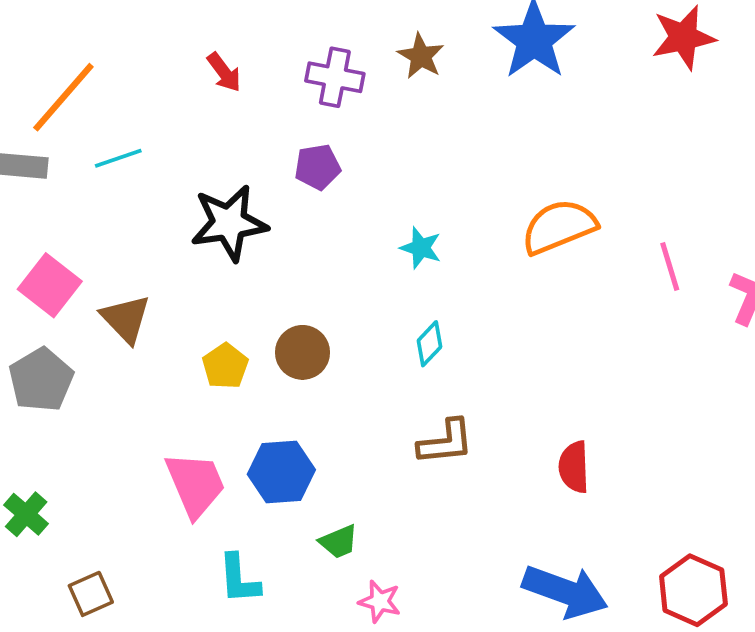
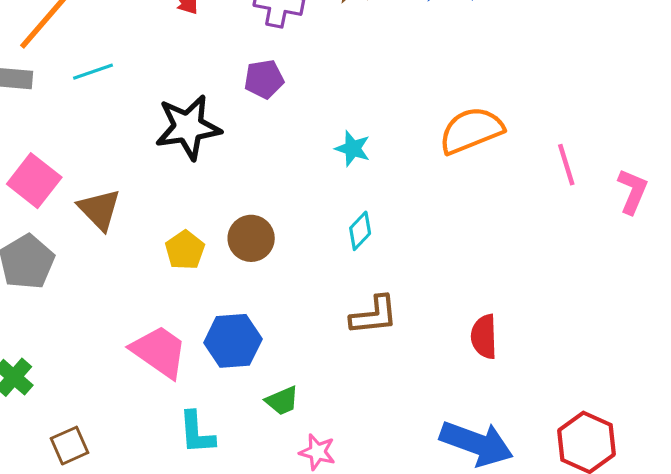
pink trapezoid: (195, 484) -> (159, 352), turned -32

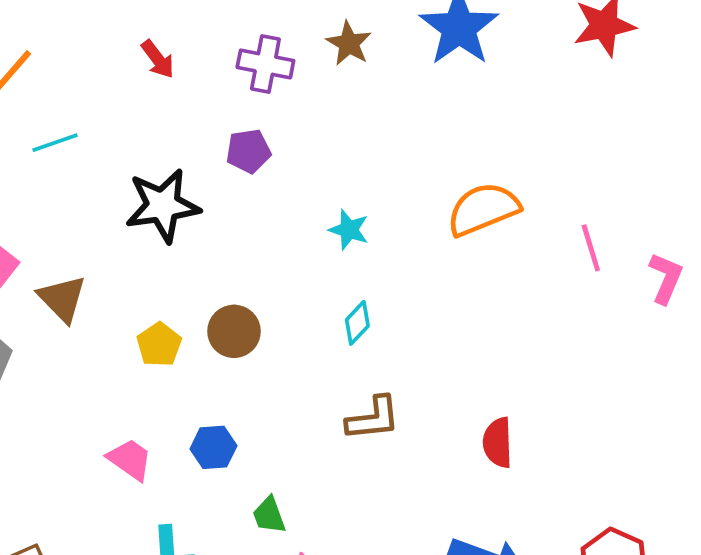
blue hexagon: (233, 341) -> (213, 447), size x0.7
pink trapezoid: (159, 352) -> (130, 460), size x0.7
green trapezoid: (282, 401) -> (269, 515), turned 93

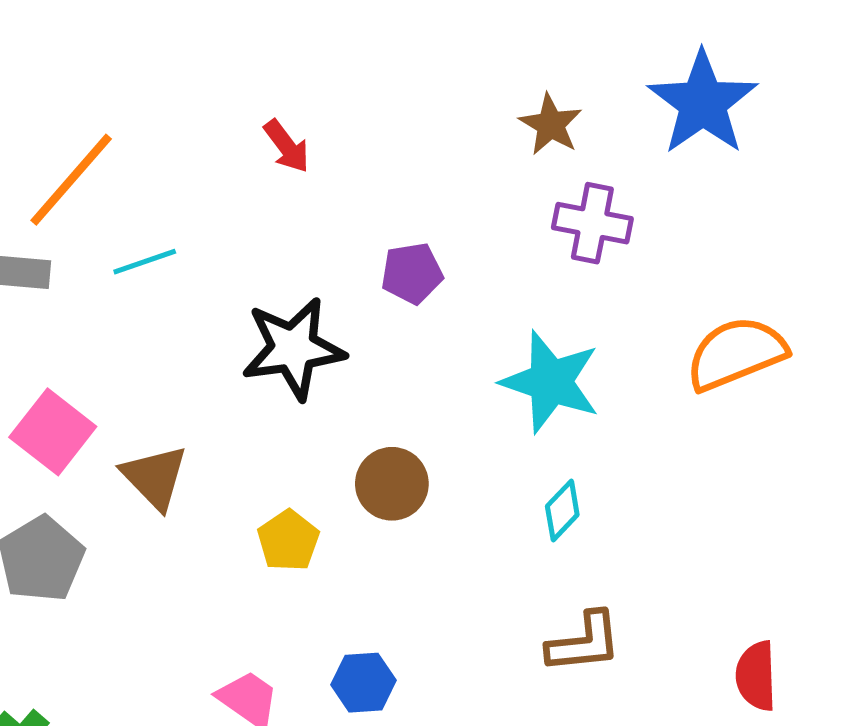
purple cross: (265, 64) -> (592, 223), moved
cyan star: (349, 230) -> (551, 382), size x1.8
brown circle: (234, 331) -> (392, 484), moved

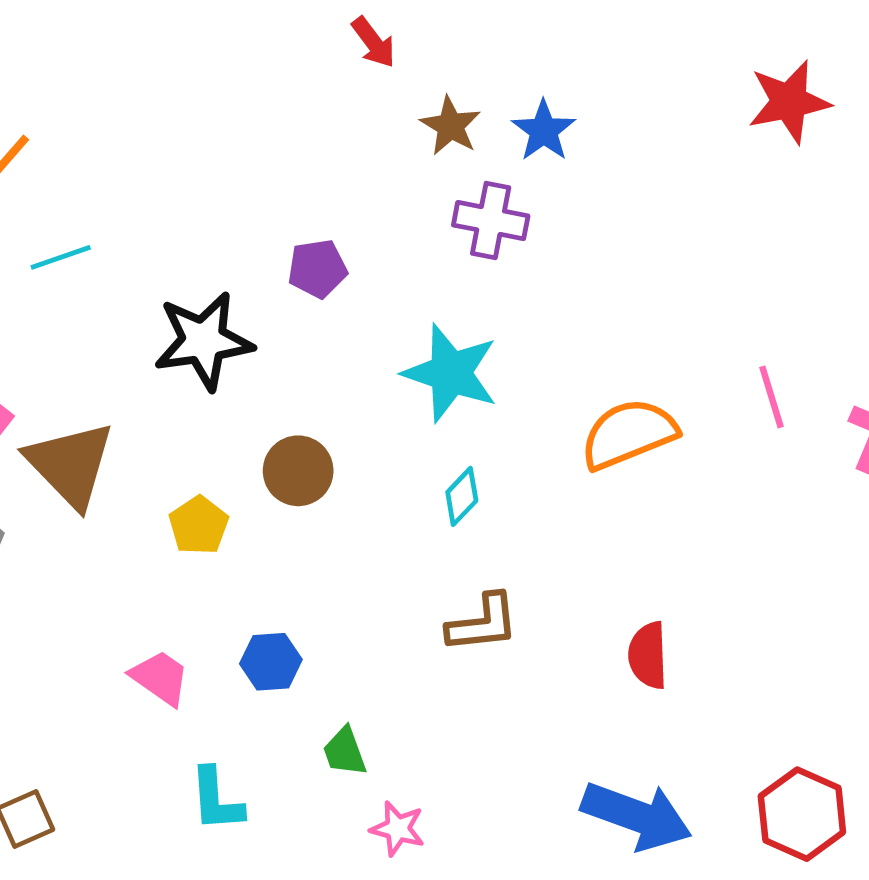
blue star: (703, 103) -> (544, 131), moved, size x0.6
red arrow: (287, 146) -> (374, 42), moved
orange semicircle: (736, 353) -> (629, 434), moved
brown triangle: (155, 477) -> (70, 464), size x1.4

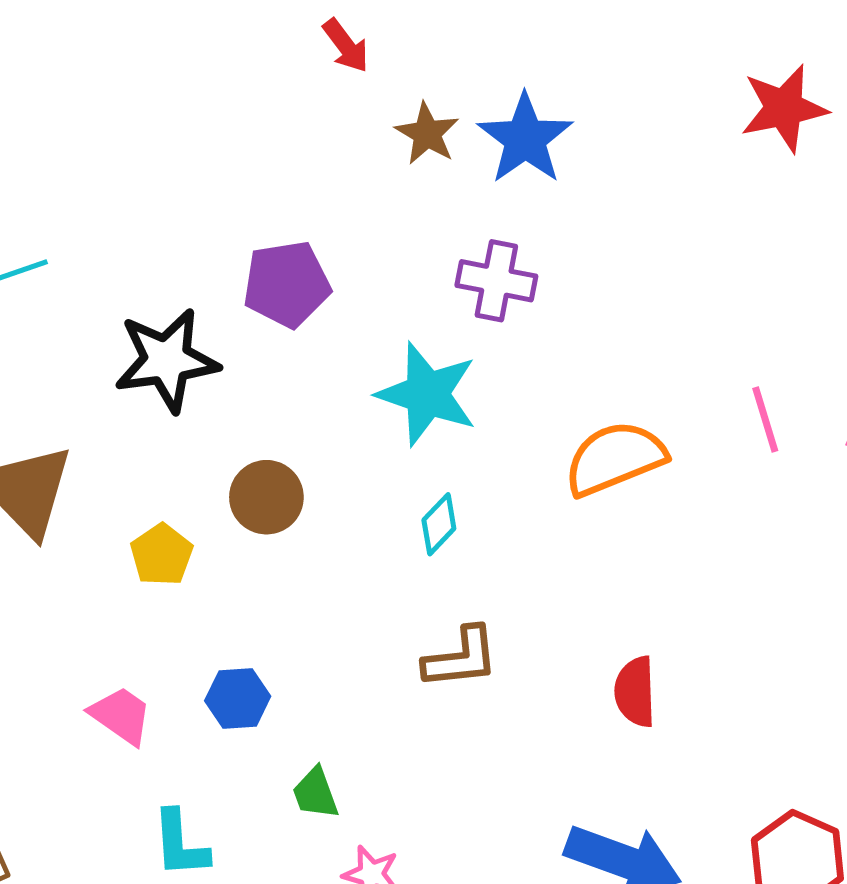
blue star: (544, 131) -> (525, 139), size x1.4
purple cross: (491, 220) -> (496, 281), moved
purple pentagon: (317, 269) -> (287, 284), size x1.4

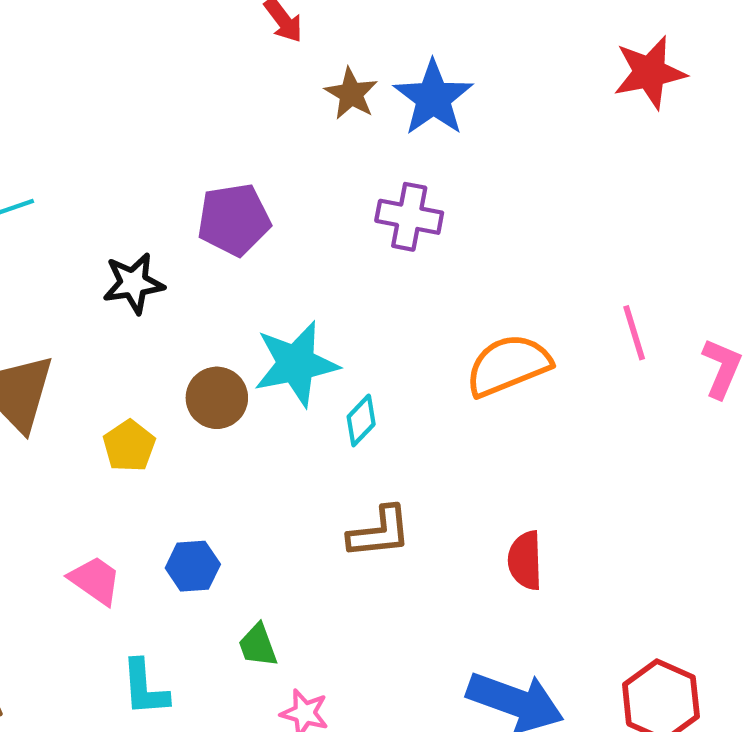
black star: (167, 360) -> (133, 283), size x0.7
cyan star: (427, 394) -> (296, 364), moved, turned -30

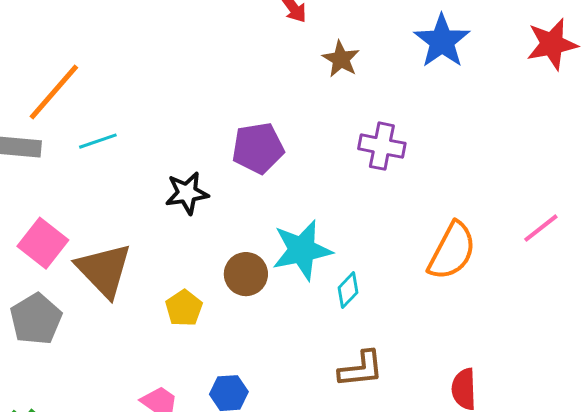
blue star: (433, 98) -> (442, 41), moved
pink line: (634, 333) -> (541, 228), turned 69
orange semicircle: (508, 365) -> (452, 251), turned 140

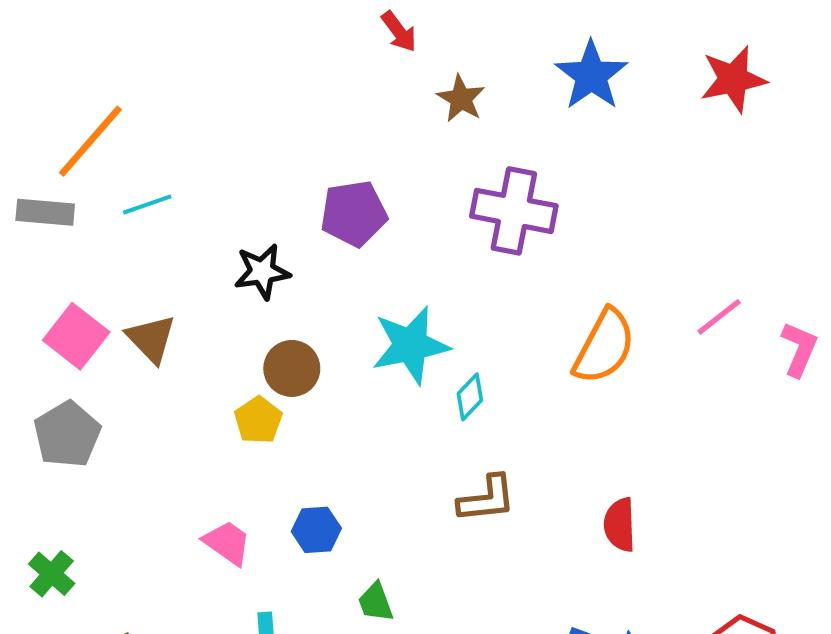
purple cross: (382, 146) -> (514, 211), size x1.4
brown triangle: (104, 270) -> (151, 339), moved, size x0.7
brown circle: (246, 274) -> (292, 368), moved

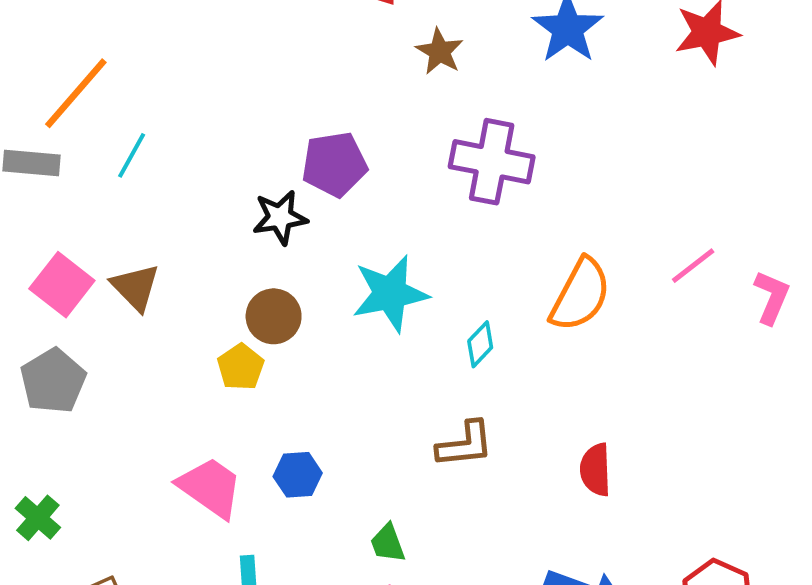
cyan line: (147, 204) -> (132, 155), turned -42
black star: (262, 272) -> (280, 217), moved
cyan diamond: (470, 397) -> (480, 344), moved
pink trapezoid: (227, 543) -> (210, 487), size x1.4
green trapezoid: (376, 602) -> (388, 543), moved

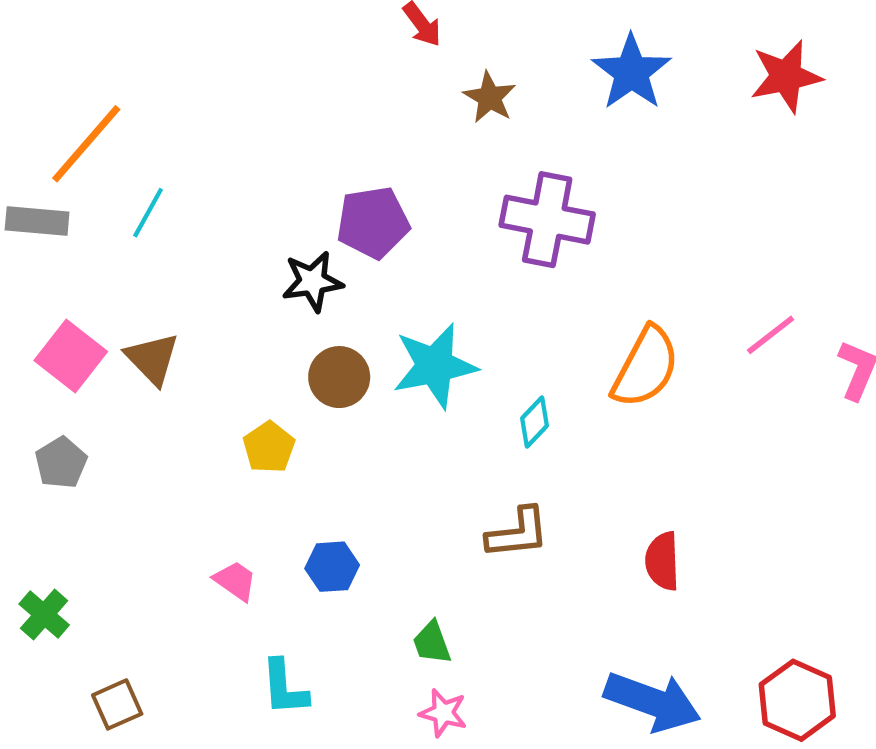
brown circle: (274, 316) -> (339, 377), moved
gray pentagon: (53, 381) -> (61, 463), size x0.7
pink trapezoid: (210, 487) -> (235, 581), size x0.6

